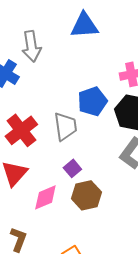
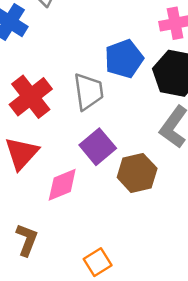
purple square: (72, 168) -> (98, 147), size x1.5
brown hexagon: (86, 195) -> (137, 173), moved

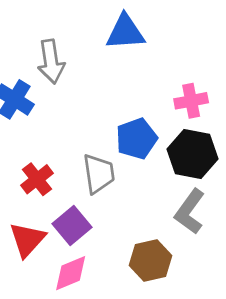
red cross: (31, 97) -> (37, 179), size x0.7
purple square: (98, 147) -> (72, 225), moved

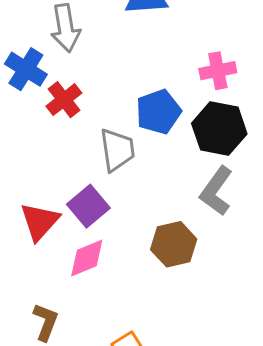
red cross: (37, 179) -> (64, 100), moved

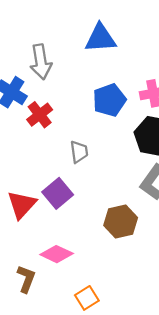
blue pentagon: (158, 112) -> (109, 100), moved
gray trapezoid: (117, 150) -> (79, 152), size x0.7
pink diamond: (87, 258) -> (57, 254), moved, turned 48

